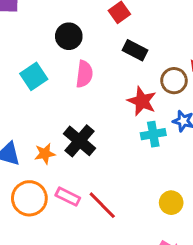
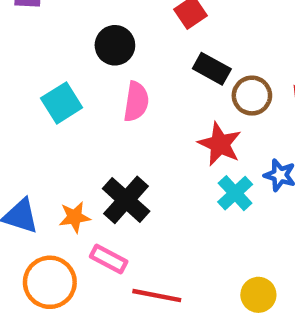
brown circle: (174, 81) -> (252, 96), moved
cyan cross: (153, 134) -> (235, 193), turned -35
pink rectangle: (68, 197) -> (109, 259), moved
red line: (102, 205) -> (157, 296), turned -36

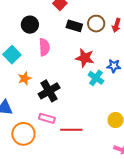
brown circle: (252, 96) -> (96, 24), moved
black cross: (126, 200) -> (49, 91), turned 30
orange star: (75, 217) -> (25, 78), moved

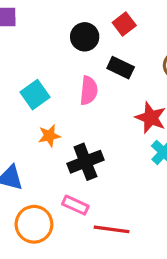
black circle: (30, 25) -> (85, 37), moved
black rectangle: (74, 26) -> (121, 68), moved

